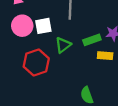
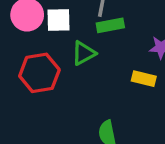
green rectangle: (92, 40) -> (110, 25), moved

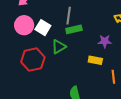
white square: (59, 20) -> (43, 28), turned 35

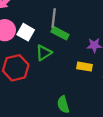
green rectangle: (74, 29) -> (60, 33), turned 42

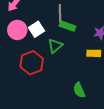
white square: (26, 32) -> (36, 29), turned 35

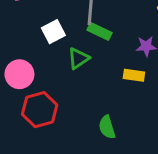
pink circle: (17, 30) -> (19, 74), moved
red hexagon: (32, 63) -> (40, 110), moved

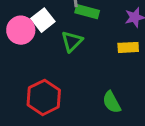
pink circle: (19, 74) -> (21, 30), moved

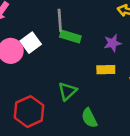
green triangle: (72, 41) -> (67, 91), moved

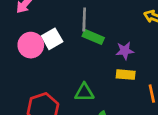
purple star: (113, 43) -> (125, 51), moved
green triangle: (67, 91) -> (84, 92), turned 36

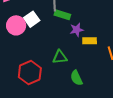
purple star: (125, 51) -> (77, 30), moved

